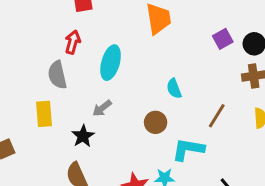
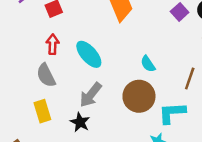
cyan ellipse: (111, 63) -> (89, 54), turned -44
gray arrow: (102, 108) -> (91, 95), size x1.5
brown circle: (156, 122) -> (139, 96), size x1.6

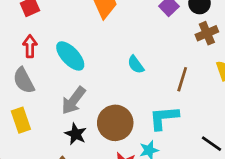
brown circle: (139, 96) -> (115, 123), moved
black star: (80, 122) -> (76, 134), moved

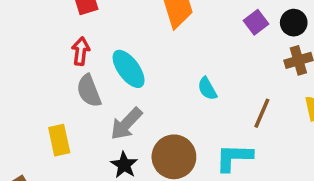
gray semicircle: (24, 81) -> (89, 91), moved

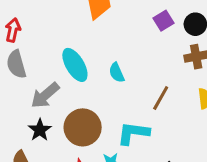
cyan ellipse: (129, 69) -> (75, 65), moved

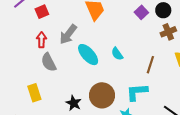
gray arrow: (45, 95) -> (68, 34), moved

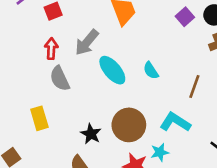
cyan L-shape: (137, 92) -> (175, 122), turned 35

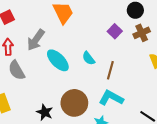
purple square: (185, 17) -> (115, 31), moved
brown line: (194, 87) -> (110, 70), moved

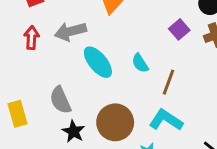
gray arrow: (36, 40) -> (70, 31), turned 35
gray semicircle: (17, 70) -> (60, 100), moved

